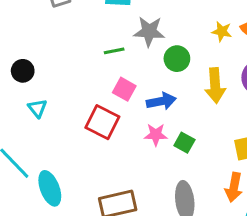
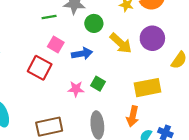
yellow arrow: (215, 86) -> (121, 43), turned -45
pink star: (156, 135) -> (76, 89), moved

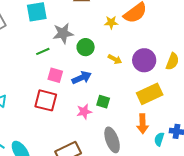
purple circle: (152, 38) -> (144, 60), moved
yellow arrow: (121, 43) -> (115, 59), size x0.6

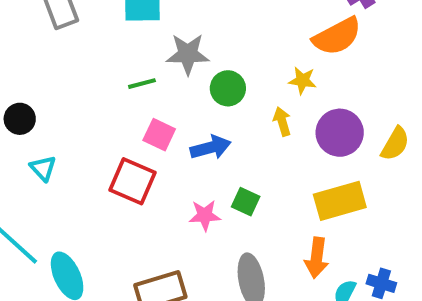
yellow star: (111, 22) -> (302, 80), moved
yellow arrow: (115, 59) -> (282, 121), turned -144

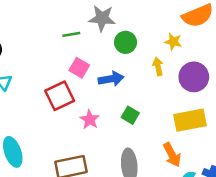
red square: (132, 181) -> (60, 96), turned 36
pink star: (205, 215) -> (90, 119), moved, turned 30
orange arrow: (317, 258) -> (172, 155), turned -40

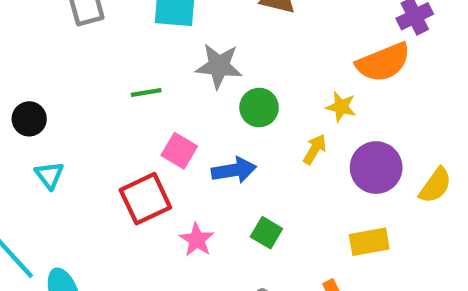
green line: (71, 34) -> (146, 92), moved
yellow arrow: (158, 66) -> (315, 149), turned 42
yellow rectangle: (190, 120) -> (369, 242), size x0.7

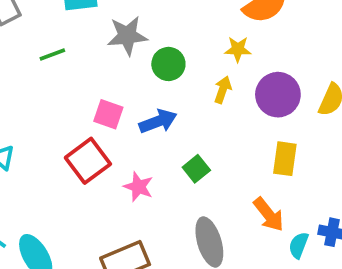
green line: (146, 92) -> (52, 55), moved
green square: (266, 233) -> (196, 169), turned 32
yellow rectangle: (369, 242) -> (285, 159), turned -60

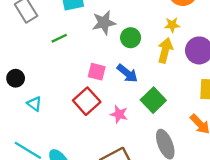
yellow arrow: (223, 90) -> (165, 50), size x1.5
blue arrow: (158, 121) -> (127, 73), turned 65
green square: (196, 169) -> (153, 100), size x1.5

